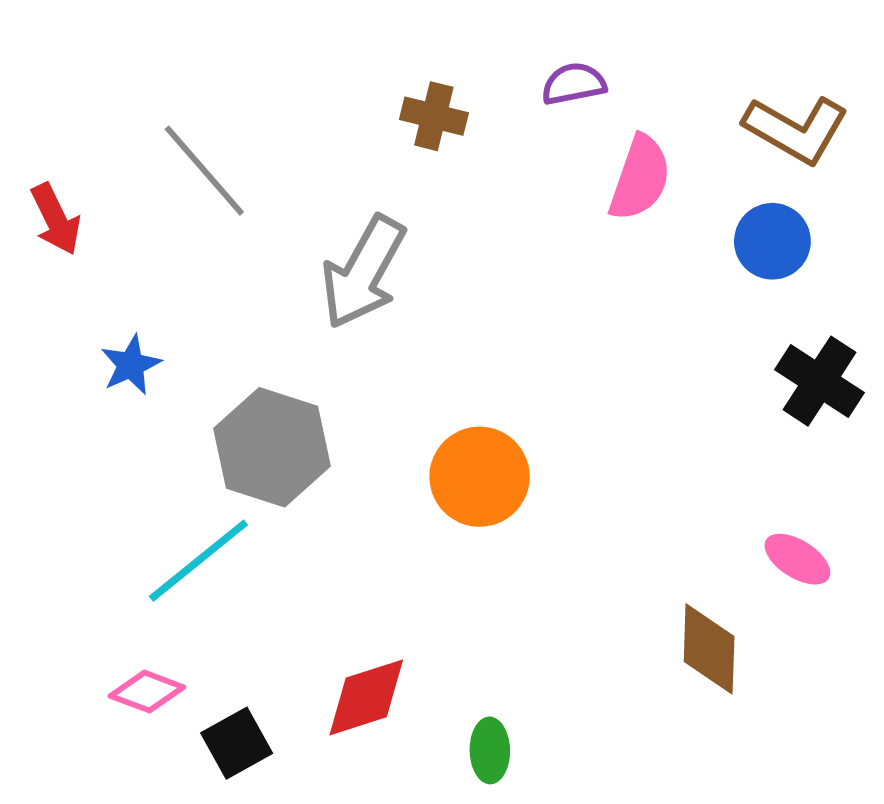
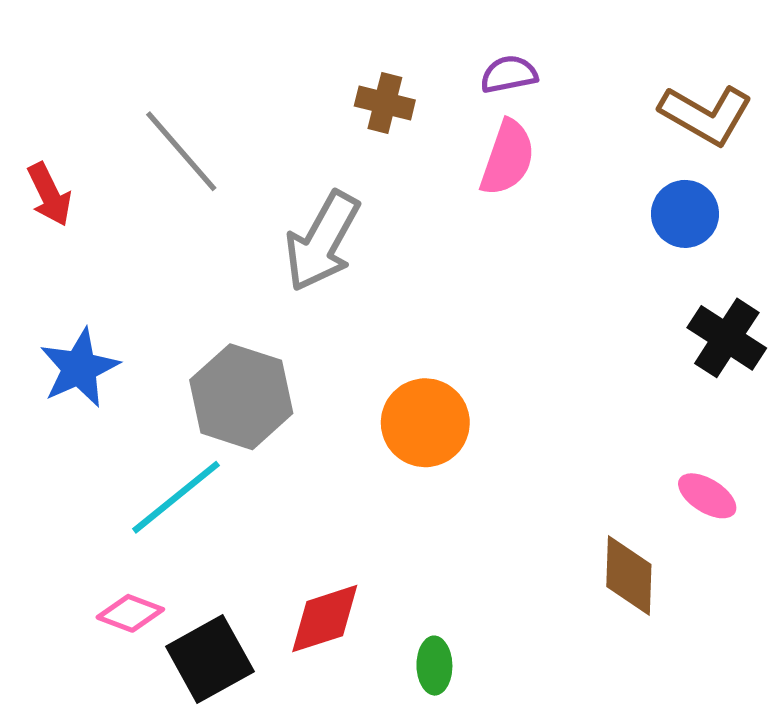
pink semicircle: (640, 178) -> (508, 158), moved
blue star: (131, 365) -> (79, 368), moved, size x1.5
black square: (237, 743) -> (210, 659), size x1.4

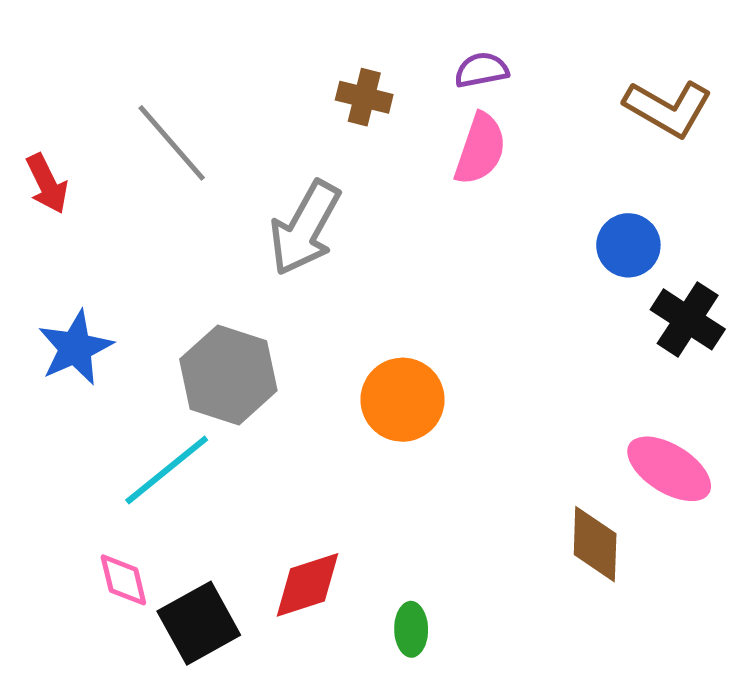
blue circle: (685, 214) -> (628, 245), moved
pink ellipse: (707, 496) -> (669, 469), size x1.5
pink diamond: (130, 613) -> (123, 580), turned 56

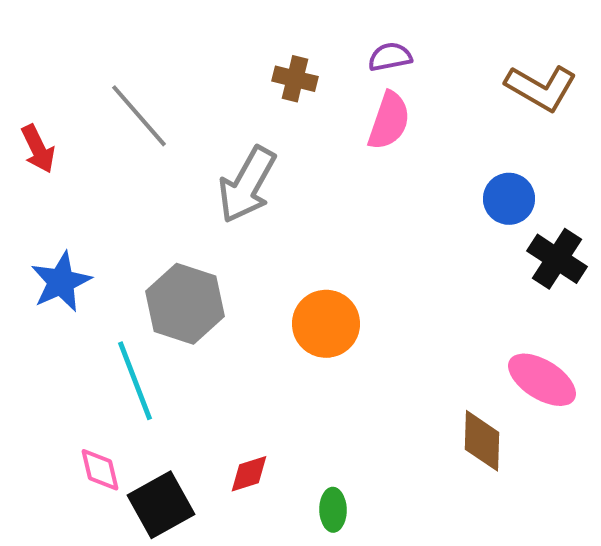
cyan line: (167, 470) -> (135, 381), turned -72
red diamond: (307, 585) -> (249, 474), size x0.7

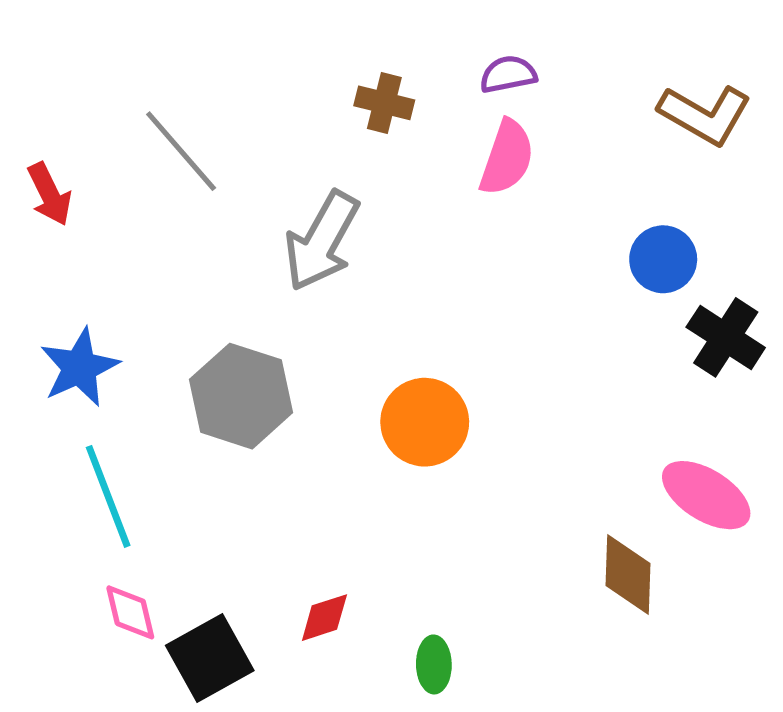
cyan line: (135, 381) -> (108, 496), moved

